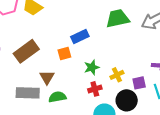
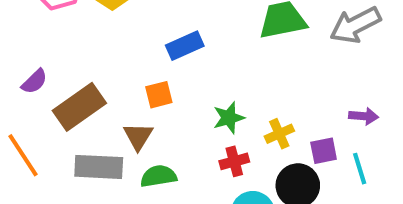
blue rectangle: (80, 36) -> (185, 46), moved
brown rectangle: (26, 51) -> (79, 107), moved
orange square: (64, 54) -> (159, 95), moved

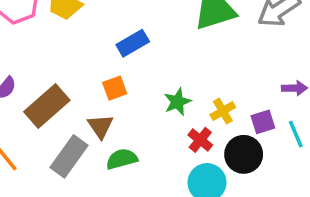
red cross: (234, 161) -> (200, 140), moved, turned -30
gray rectangle: (99, 167) -> (69, 156), turned -51

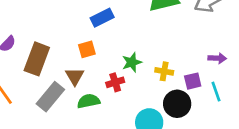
brown rectangle: (47, 106) -> (37, 59), turned -32
yellow cross: (223, 111) -> (164, 71), turned 36
red cross: (200, 140) -> (115, 82), moved, turned 30

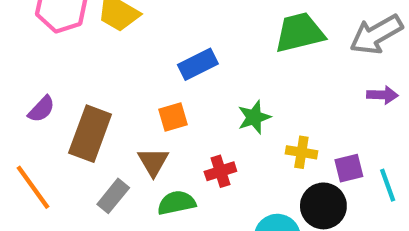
purple arrow: (217, 58) -> (382, 95), moved
green star: (132, 62) -> (254, 117), moved
gray rectangle: (50, 97) -> (113, 196), size x0.7

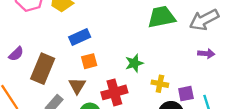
blue rectangle: (198, 64) -> (80, 37), moved
red cross: (220, 171) -> (114, 92), size x1.5

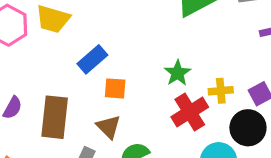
orange square: (89, 61) -> (115, 88), turned 35
red cross: (114, 92) -> (190, 112), moved

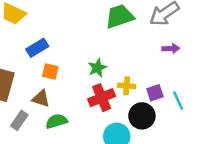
brown triangle: (109, 127) -> (41, 99), turned -36

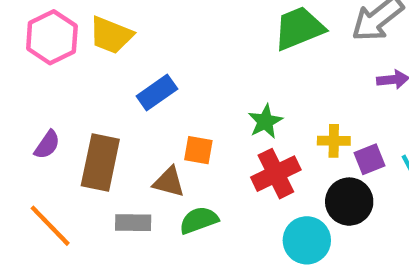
orange square: (50, 72) -> (198, 150), moved
yellow cross: (127, 86) -> (334, 141), moved
gray rectangle: (19, 120) -> (133, 223), turned 60

